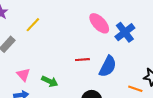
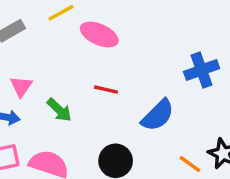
pink ellipse: (99, 23) -> (99, 34), moved, turned -40
red line: (82, 60) -> (106, 90), moved

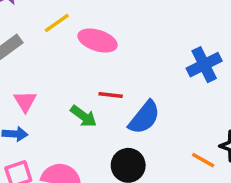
green arrow: (59, 110) -> (84, 116), moved
blue semicircle: (158, 115) -> (144, 117), moved

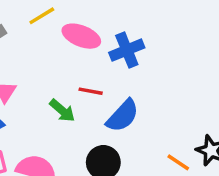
blue cross: (204, 65) -> (127, 50), moved

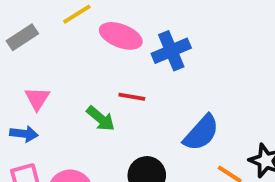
blue semicircle: (123, 116) -> (201, 133), moved

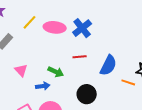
red line: (132, 97) -> (80, 57), moved
blue arrow: (24, 134) -> (43, 86), moved

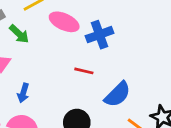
green arrow: (56, 72) -> (19, 34), moved
blue arrow: (43, 86) -> (23, 93), turned 96

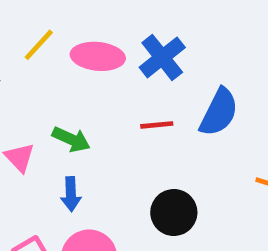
green arrow: (19, 34) -> (71, 139), moved
blue semicircle: (117, 94) -> (219, 112), moved

